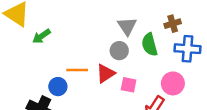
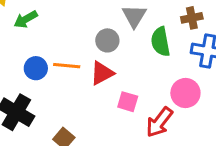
gray circle: (119, 51) -> (107, 40), moved
pink square: (129, 85) -> (128, 102), moved
blue circle: (58, 87) -> (36, 68), moved

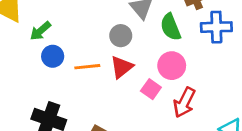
blue circle: (36, 68) -> (53, 56), moved
pink circle: (185, 93) -> (172, 66), moved
pink square: (128, 102) -> (151, 89), turned 30

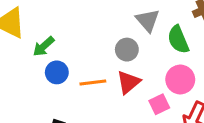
pink square: (151, 89) -> (159, 104), turned 30

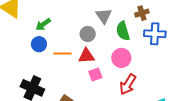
green arrow: (44, 46) -> (43, 24), moved
red triangle: (128, 82) -> (86, 56), turned 30
pink square: (159, 104) -> (95, 74), moved

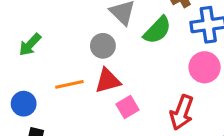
green semicircle: (123, 31) -> (157, 30), turned -108
blue circle: (39, 44) -> (24, 104), moved
pink circle: (121, 58) -> (205, 67), moved

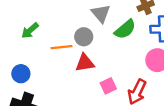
orange line: (69, 84) -> (62, 47), moved
pink square: (128, 107) -> (108, 86), moved

